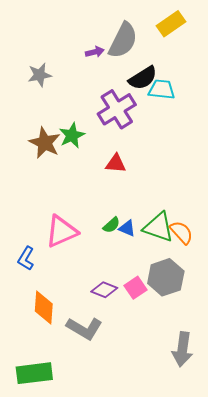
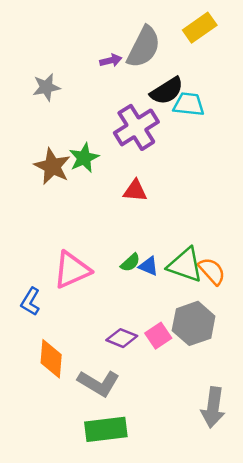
green rectangle: (34, 373) -> (106, 429), moved

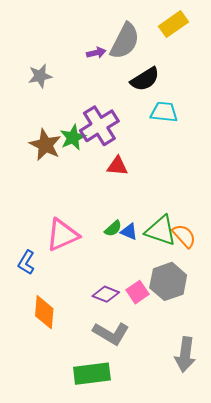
cyan trapezoid: (189, 104) -> (164, 112), moved
purple cross: (136, 127) -> (99, 126), moved
gray L-shape: (99, 383) -> (111, 333), moved

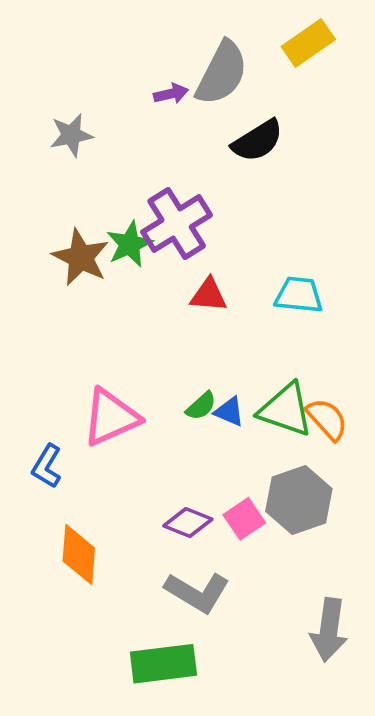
cyan trapezoid: (164, 112) -> (299, 295), moved

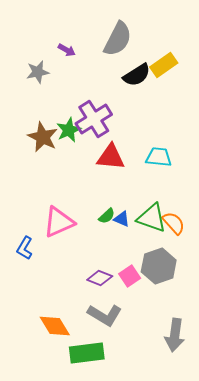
yellow rectangle: (308, 43) -> (164, 65), moved
purple arrow: (171, 94) -> (67, 50), moved, turned 42
red triangle: (209, 295) -> (111, 157), size x1.4
orange diamond: (79, 555) -> (55, 326), moved, turned -36

